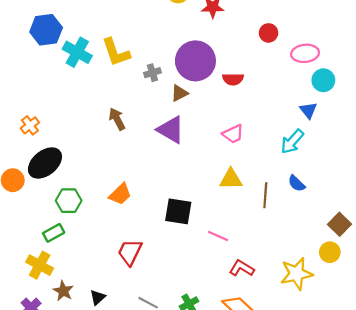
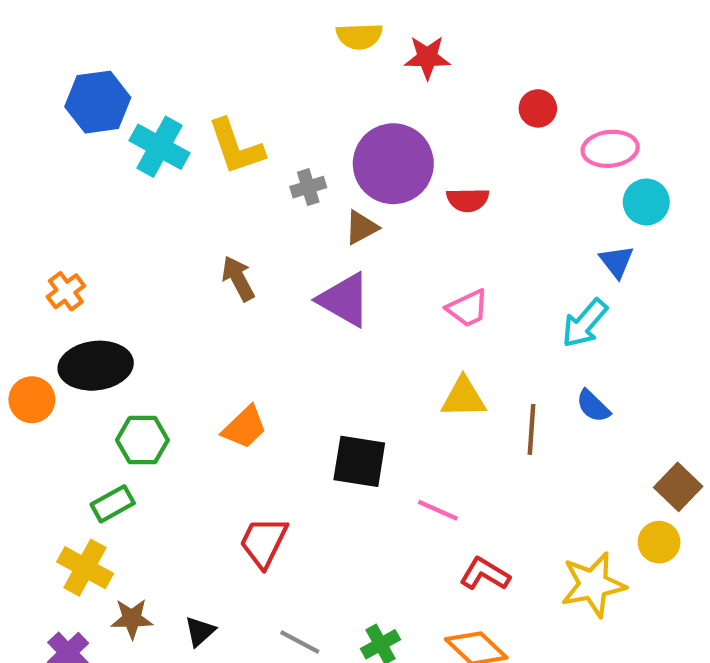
black ellipse: (45, 163) -> (96, 366), turned 32
brown star: (63, 291) -> (132, 619), turned -30

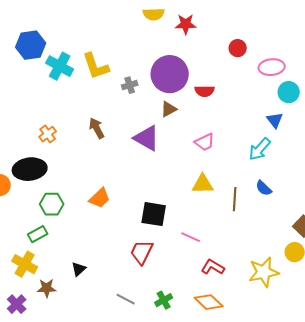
brown triangle: (361, 227) -> (169, 109), moved
orange cross: (66, 291) -> (48, 134), moved
red trapezoid: (264, 542) -> (142, 252), moved
black triangle: (200, 631) -> (79, 269), moved

